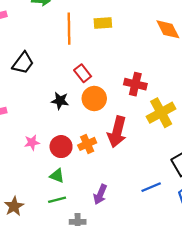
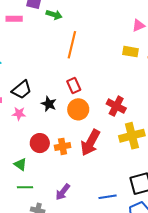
yellow rectangle: (103, 23) -> (130, 52), moved
black trapezoid: (23, 63) -> (22, 90), moved
pink star: (32, 143) -> (19, 114), moved
green triangle: (57, 176) -> (20, 164), moved

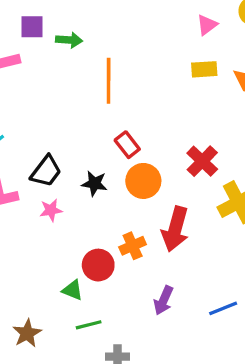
red cross: (116, 106) -> (202, 161), turned 30
red circle: (40, 143) -> (98, 265), moved
purple arrow: (63, 192) -> (163, 300), moved

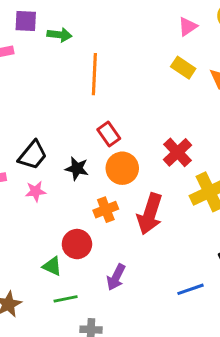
yellow rectangle: (204, 69) -> (183, 68), turned 35
orange cross: (133, 246) -> (106, 210), moved
purple arrow: (163, 300) -> (116, 277), moved

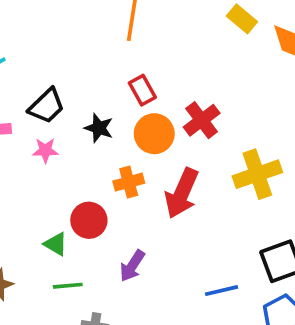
red cross: (178, 152) -> (202, 120), moved

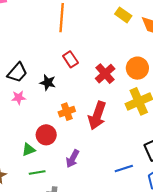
orange circle: (154, 134) -> (137, 68), moved
green triangle: (56, 244) -> (29, 150), turned -48

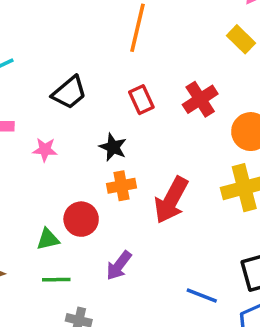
black trapezoid: (17, 72) -> (69, 93), moved
red cross: (105, 74) -> (200, 99), moved
black star: (48, 83) -> (113, 147), moved
blue line: (124, 169) -> (202, 295), turned 30

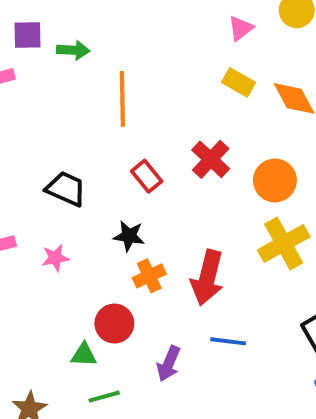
black trapezoid: (69, 93) -> (66, 189), turned -102
green triangle: (48, 239) -> (84, 355), turned 30
blue line: (202, 295) -> (228, 341), moved

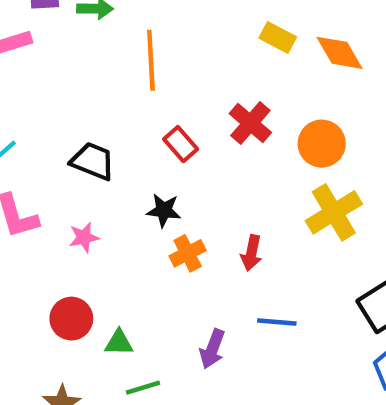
red arrow: (207, 278) -> (251, 253), size x0.6
red circle: (114, 324) -> (71, 319), moved

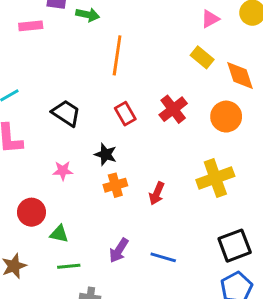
orange circle: (322, 144) -> (226, 117), moved
pink star: (84, 237) -> (63, 171), moved
blue line: (277, 322) -> (163, 257), moved

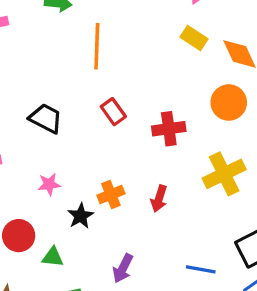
red cross: (173, 109) -> (169, 129), moved, turned 36
black star: (106, 154) -> (81, 216), moved, turned 30
blue line: (163, 257) -> (201, 269), moved

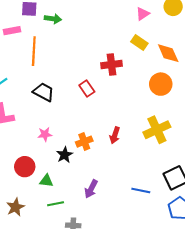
orange line: (97, 46) -> (34, 51), moved
red cross: (169, 129) -> (111, 64), moved
red arrow: (159, 199) -> (115, 135), moved

